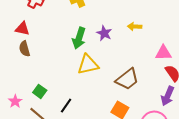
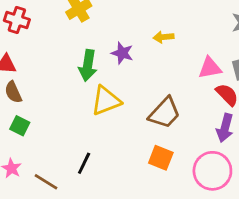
green square: (40, 91) -> (20, 126), moved

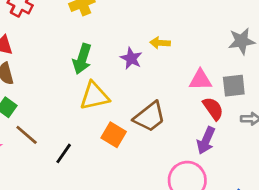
purple star: (122, 53) -> (131, 58), moved
orange square: (161, 158) -> (114, 135), moved
brown line: (46, 182) -> (27, 135), moved

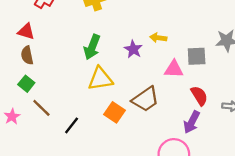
pink triangle: (200, 80) -> (174, 69), moved
gray square: (234, 86) -> (197, 56), moved

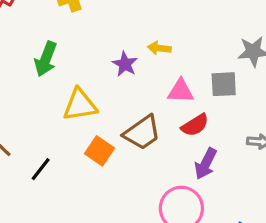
green arrow: (92, 47) -> (46, 59), moved
gray square: (197, 56) -> (224, 84), moved
red semicircle: (199, 96) -> (195, 125), moved, turned 90

